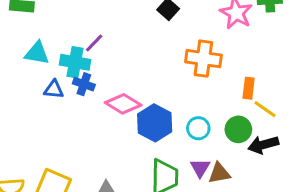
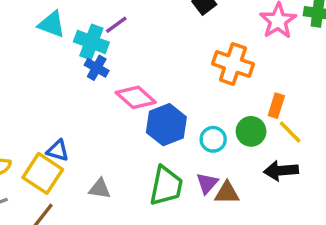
blue triangle: (54, 89) -> (58, 151), moved
green circle: (238, 129) -> (251, 131), moved

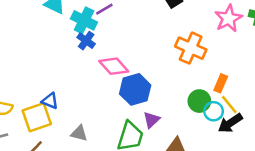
cyan circle: (213, 139) -> (214, 111), moved
black arrow: (281, 171) -> (230, 123), moved, turned -35
yellow square: (43, 173) -> (37, 117), turned 32
purple triangle: (207, 183) -> (151, 120), moved

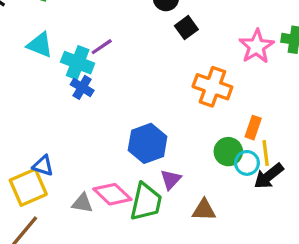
pink diamond: (114, 66) -> (112, 194), moved
yellow line: (229, 104) -> (266, 153), turned 36

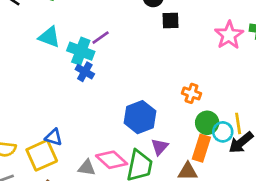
black square: (186, 28) -> (171, 20), turned 36
orange cross: (212, 87) -> (191, 93), moved, size x0.6
orange rectangle: (253, 128) -> (201, 148), moved, size x1.4

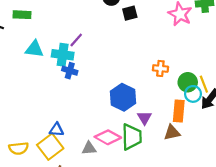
green circle: (207, 123) -> (188, 82), moved

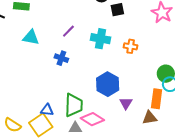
cyan cross: (63, 55) -> (100, 39), moved
orange cross: (160, 68) -> (131, 46), moved
green trapezoid: (132, 137) -> (74, 105), moved
yellow semicircle: (19, 148) -> (13, 125), turned 36

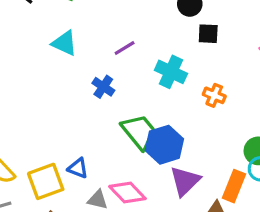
purple triangle: (126, 103) -> (185, 181), size x1.5
green trapezoid: (74, 105) -> (139, 132), moved, turned -55
blue triangle: (47, 110) -> (78, 168), moved

